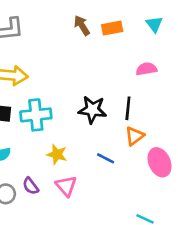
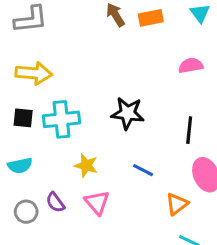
black line: (128, 108) -> (189, 130), moved
orange triangle: (135, 136) -> (177, 204), moved

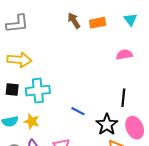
black star: (128, 113) -> (107, 125), moved, turned 30
yellow star: (86, 166) -> (32, 121), moved
blue line: (143, 170) -> (78, 111), moved

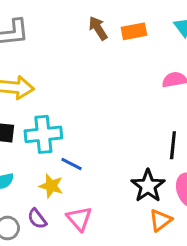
blue line: (78, 111) -> (71, 164), moved
yellow star: (32, 121) -> (51, 186), moved

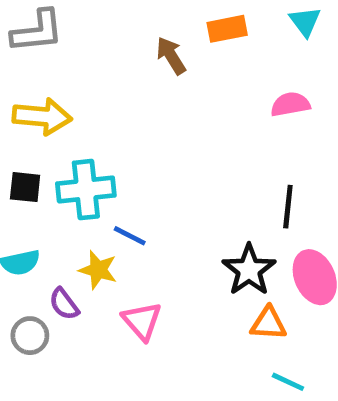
brown arrow: (98, 28) -> (171, 56), moved
purple semicircle: (37, 219) -> (64, 304), moved
orange triangle: (160, 220) -> (268, 323), turned 40

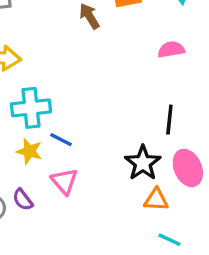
yellow star: (98, 270) -> (29, 151), moved
purple semicircle: (64, 304) -> (23, 200), moved
pink triangle: (142, 321) -> (64, 181), moved

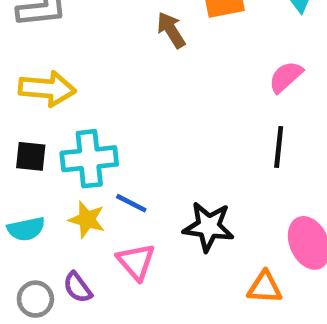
pink semicircle: (171, 50) -> (286, 77), turned -32
black line: (169, 120) -> (279, 147), moved
black star: (143, 163) -> (209, 227), moved, turned -30

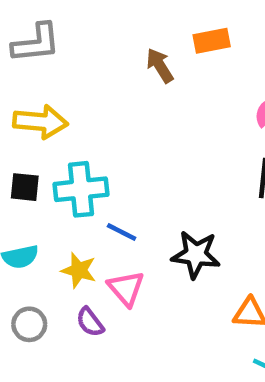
yellow star: (87, 220) -> (79, 270), moved
purple semicircle: (78, 287) -> (90, 322), moved

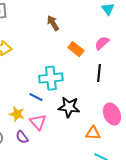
orange rectangle: (212, 41) -> (76, 49), moved, turned 49
cyan cross: (81, 189) -> (51, 78), moved

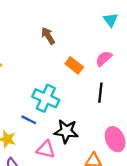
cyan cross: (51, 78) -> (46, 98), turned 30
pink triangle: (38, 122) -> (46, 149), moved, turned -36

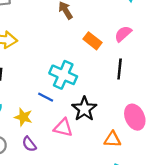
black star: (66, 131) -> (84, 109), turned 30

